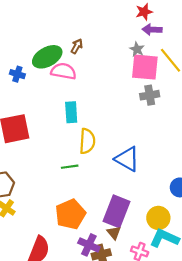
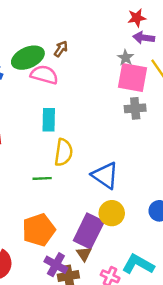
yellow circle: (158, 218) -> (112, 213), moved

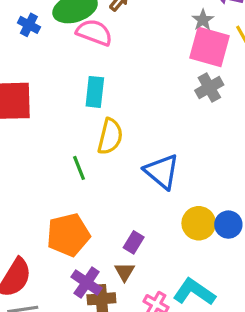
gray cross: (135, 108) -> (209, 88), turned -30
green line: (42, 178) -> (79, 168), turned 66
yellow circle: (112, 213) -> (199, 223), moved
purple rectangle: (89, 231) -> (134, 242), size x0.5

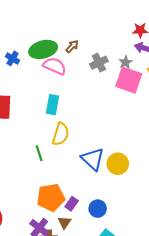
gray cross: (209, 88) -> (99, 63), moved
yellow circle: (199, 223) -> (118, 164), moved
blue circle: (228, 225) -> (98, 209), moved
orange pentagon: (68, 235) -> (51, 197), moved

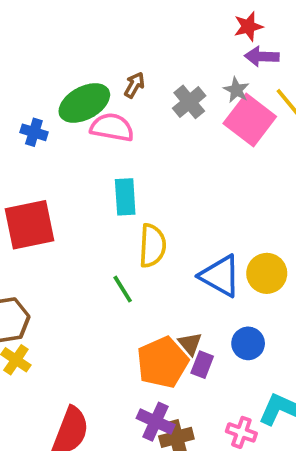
pink square: (129, 80) -> (250, 120), turned 32
blue circle: (98, 209) -> (248, 343), moved
brown triangle: (64, 222) -> (190, 344), moved

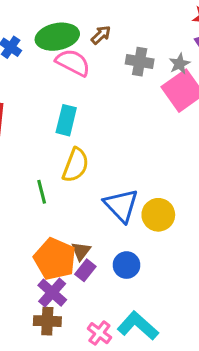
gray cross: (189, 102) -> (140, 62), turned 32
orange pentagon: (163, 362) -> (55, 259), turned 30
purple cross: (156, 422) -> (52, 293), moved

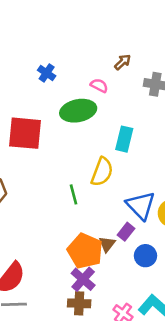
green ellipse: (57, 37) -> (78, 111), moved
pink semicircle: (73, 63) -> (99, 85), size x0.6
cyan rectangle: (66, 120) -> (124, 139), moved
purple rectangle: (85, 270) -> (126, 232), moved

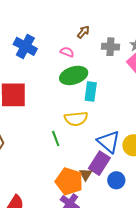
blue cross: (47, 73) -> (25, 46), size x1.6
green ellipse: (78, 111) -> (74, 75), moved
yellow semicircle: (102, 172) -> (76, 119), turned 70
purple rectangle: (126, 232) -> (99, 163), size x1.6

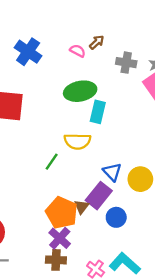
pink semicircle: (67, 52) -> (78, 51), moved
green line: (56, 138) -> (52, 162), turned 49
blue triangle: (109, 142) -> (112, 172), size x0.7

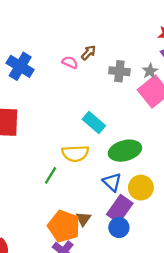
green ellipse: (80, 91) -> (125, 151), moved
cyan rectangle: (98, 112) -> (94, 123), turned -60
purple rectangle: (99, 196) -> (120, 209), moved

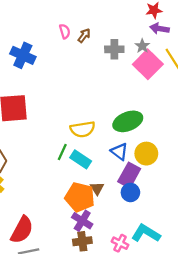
pink semicircle: (70, 62) -> (65, 31), moved, turned 56
cyan rectangle: (94, 123) -> (81, 159), moved

